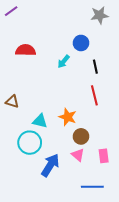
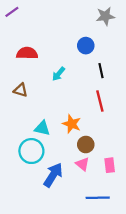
cyan arrow: (64, 61) -> (59, 74), moved
brown triangle: (12, 102) -> (21, 90), moved

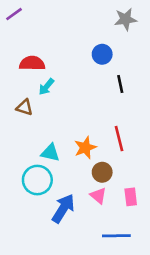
cyan arrow: (59, 74) -> (46, 87), moved
red line: (100, 101) -> (119, 139), moved
orange star: (72, 124) -> (85, 148), turned 30

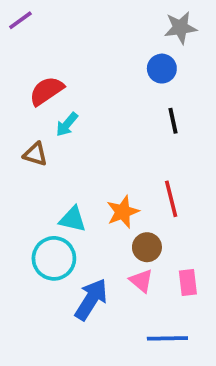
blue circle: (102, 54) -> (162, 69), moved
red semicircle: (32, 63) -> (46, 91), turned -35

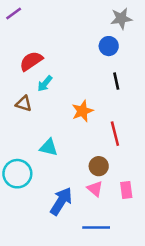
orange star: (123, 212) -> (82, 111), moved
cyan circle: (54, 258) -> (17, 174), moved
blue line: (167, 338) -> (96, 228), moved

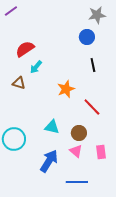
red line: (115, 134) -> (92, 107), turned -30
cyan triangle: (49, 147) -> (52, 127), moved

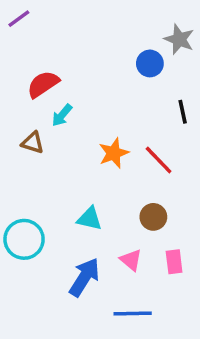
gray star: (97, 15) -> (179, 39), moved, turned 30
black line: (93, 65) -> (183, 112), moved
red line: (92, 107) -> (159, 160), moved
brown circle: (79, 133) -> (153, 217), moved

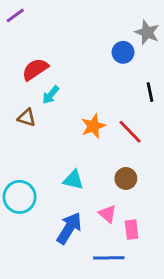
pink rectangle: (174, 262) -> (132, 230), moved

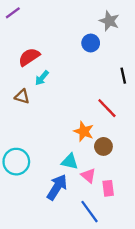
gray star: (147, 32) -> (109, 21), moved
blue circle: (123, 52) -> (91, 43), moved
orange star: (93, 126) -> (84, 131), moved, turned -30
cyan triangle: (73, 180) -> (70, 162), moved
blue line: (109, 258) -> (90, 212), turned 55

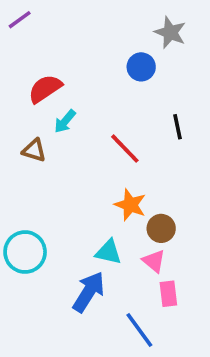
black line: (123, 76) -> (177, 127), moved
red line: (107, 108) -> (125, 149), moved
pink triangle: (88, 176) -> (154, 261), moved

